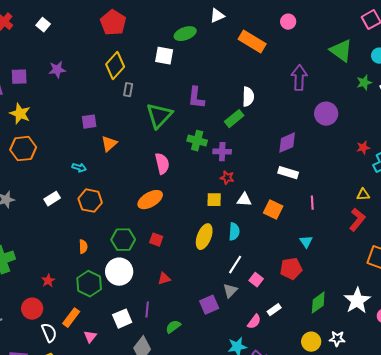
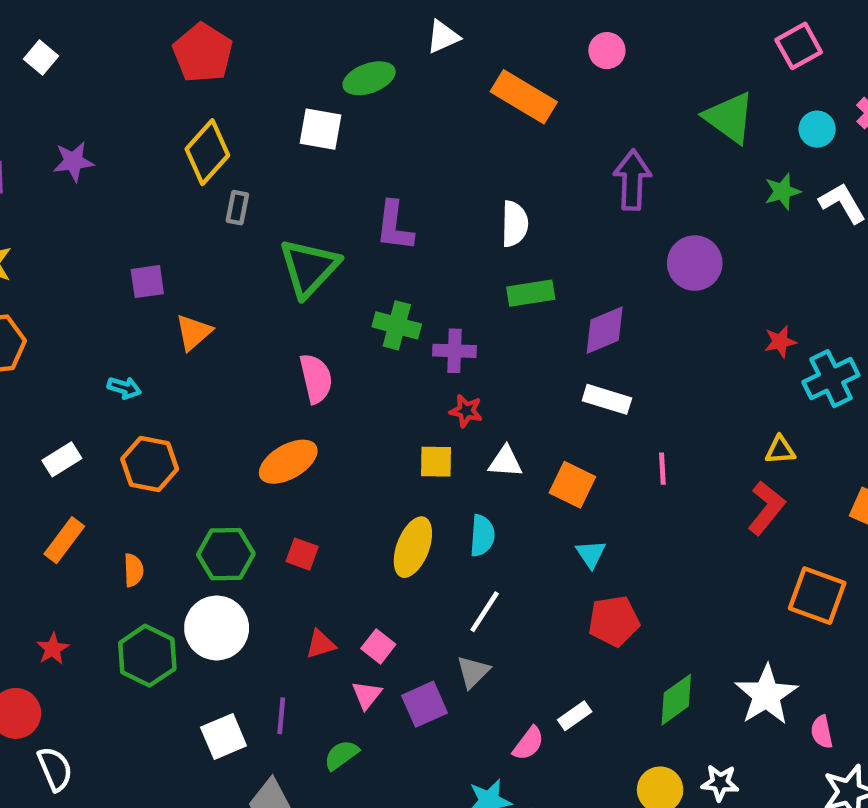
green rectangle: (234, 119) -> (531, 293), moved, turned 30
cyan triangle: (306, 242) -> (591, 554), moved
pink square: (256, 280) -> (378, 646), moved
orange rectangle: (71, 318) -> (64, 540), moved
pink triangle: (90, 337) -> (367, 695), moved

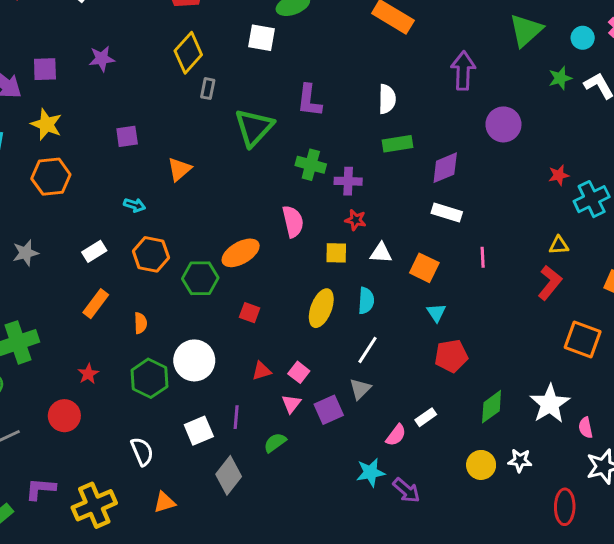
green triangle: (729, 118) -> (526, 30), turned 42
purple square: (147, 282) -> (127, 136), moved
pink semicircle: (316, 379) -> (293, 222), moved
green hexagon: (226, 554) -> (200, 278), moved
white semicircle: (55, 769) -> (142, 452), moved

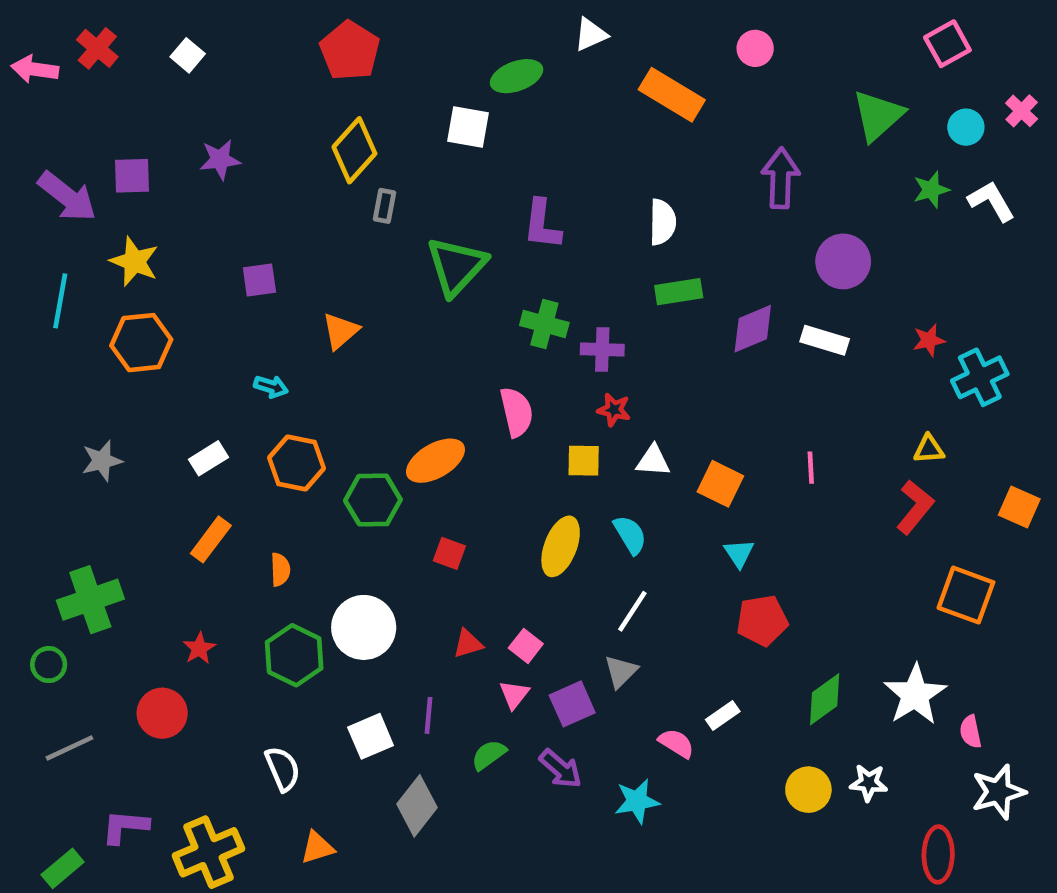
white rectangle: (447, 213) -> (825, 340), moved
cyan semicircle: (366, 301) -> (630, 535), turned -35
pink semicircle: (396, 435) -> (676, 743), turned -95
purple arrow: (406, 490) -> (561, 769), moved

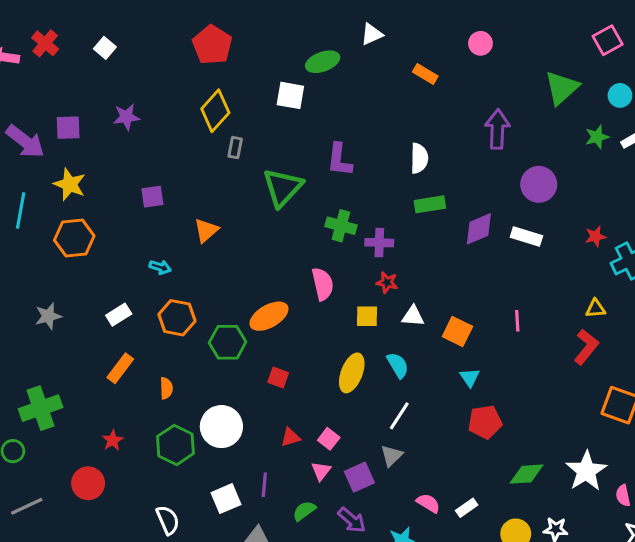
orange rectangle: (672, 95) -> (425, 74), size x0.6
green diamond: (825, 699) -> (526, 474), turned 32
white rectangle: (723, 715) -> (467, 508), moved

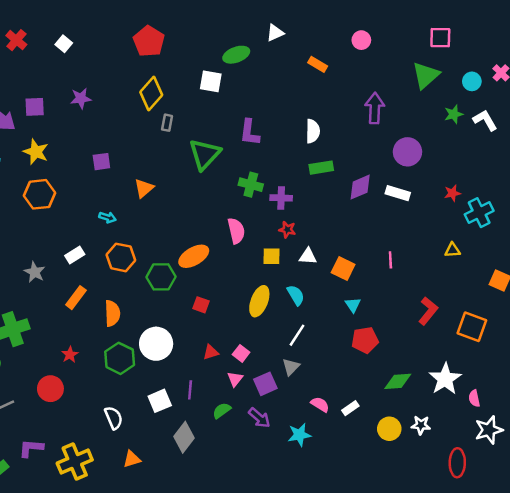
pink square: (608, 40) -> (440, 38), moved, turned 30
gray star: (48, 316) -> (35, 272), moved, turned -30
red L-shape: (586, 347) -> (428, 311), moved
orange semicircle: (166, 388) -> (112, 313), size x1.5

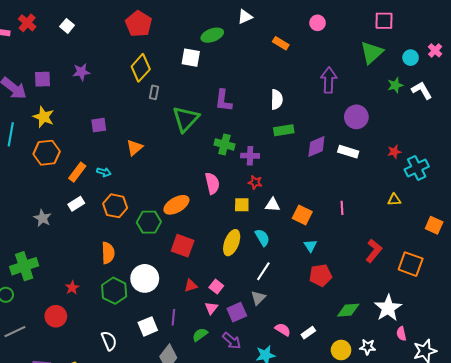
orange rectangle: (76, 298) -> (77, 172), moved
red square: (201, 305) -> (183, 246), size x1.6
pink semicircle: (474, 398) -> (401, 334), moved

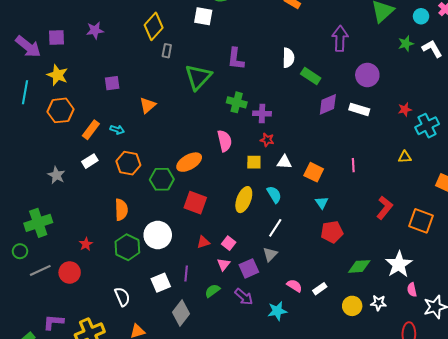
green rectangle: (284, 130) -> (311, 76), moved, turned 42
gray line: (15, 332) -> (40, 270), moved

